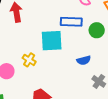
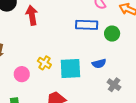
cyan square: (52, 41) -> (70, 68), moved

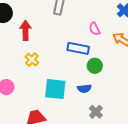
green circle: (112, 34) -> (95, 66), moved
yellow cross: (44, 63) -> (32, 60), moved

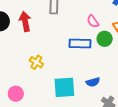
red arrow: (25, 30) -> (25, 21), moved
green circle: (95, 66) -> (105, 39), moved

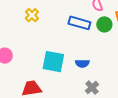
yellow cross: (36, 62) -> (32, 15), moved

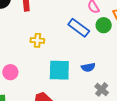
yellow cross: (32, 15) -> (37, 40), moved, turned -32
blue rectangle: (79, 23) -> (79, 28), turned 30

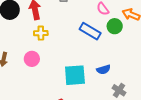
yellow cross: (37, 40) -> (41, 33), moved
pink circle: (10, 72) -> (32, 59), moved

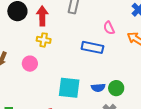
green circle: (115, 26) -> (116, 88), moved
blue rectangle: (90, 31) -> (92, 47), turned -30

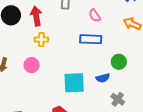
pink semicircle: (109, 28) -> (95, 16), moved
green circle: (116, 88) -> (119, 62), moved

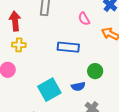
pink semicircle: (95, 16) -> (84, 19), moved
cyan square: (74, 83) -> (49, 90), turned -30

